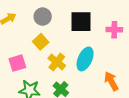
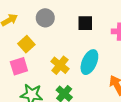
black square: (81, 22) -> (85, 23), size x0.7
yellow square: (41, 42) -> (26, 44), moved

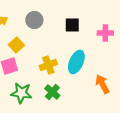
yellow cross: (60, 65) -> (48, 65), turned 30

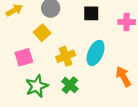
yellow square: (16, 45) -> (42, 33), moved
green star: (21, 93) -> (37, 86), turned -30

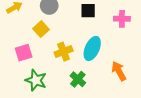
green cross: (70, 85) -> (78, 79), moved
green star: (37, 86) -> (36, 80), turned -30

